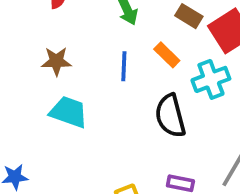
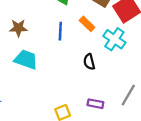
cyan cross: (211, 79) -> (114, 39), turned -35
black semicircle: (170, 116) -> (89, 62), size x0.6

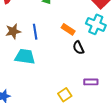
orange rectangle: (87, 24) -> (68, 29), moved
blue line: (60, 31) -> (35, 32), moved

